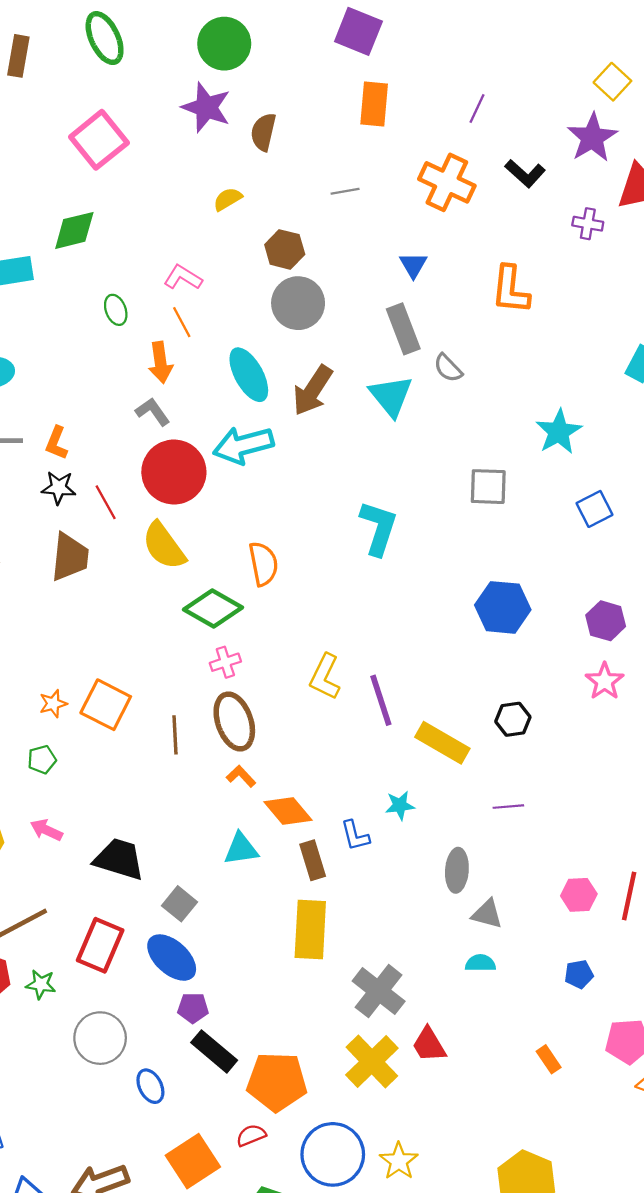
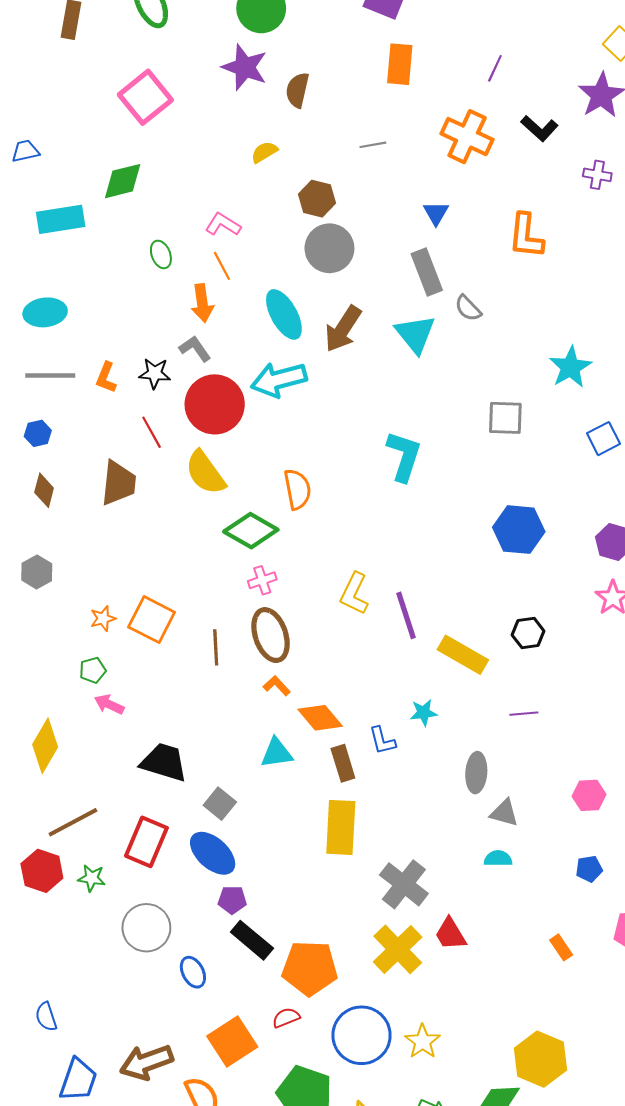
black star: (59, 488) -> (155, 373), moved
pink arrow: (46, 830) -> (109, 704), moved

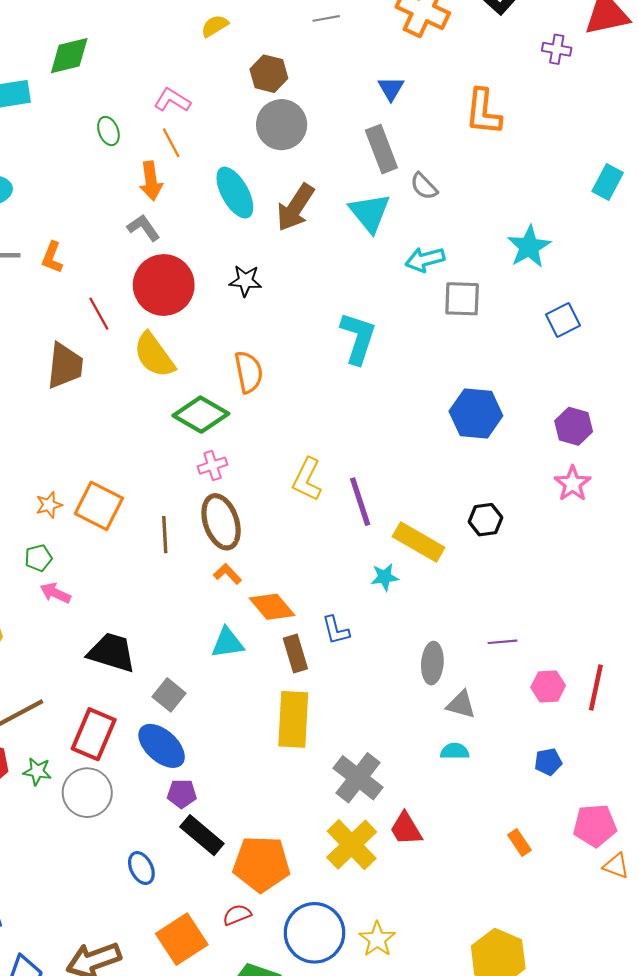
black star: (155, 373) -> (245, 281), moved
cyan arrow: (279, 380) -> (425, 260), moved, size x0.7
cyan star: (424, 713) -> (385, 577), moved
purple line: (524, 714) -> (502, 642), moved
gray circle: (146, 928) -> (87, 793), moved

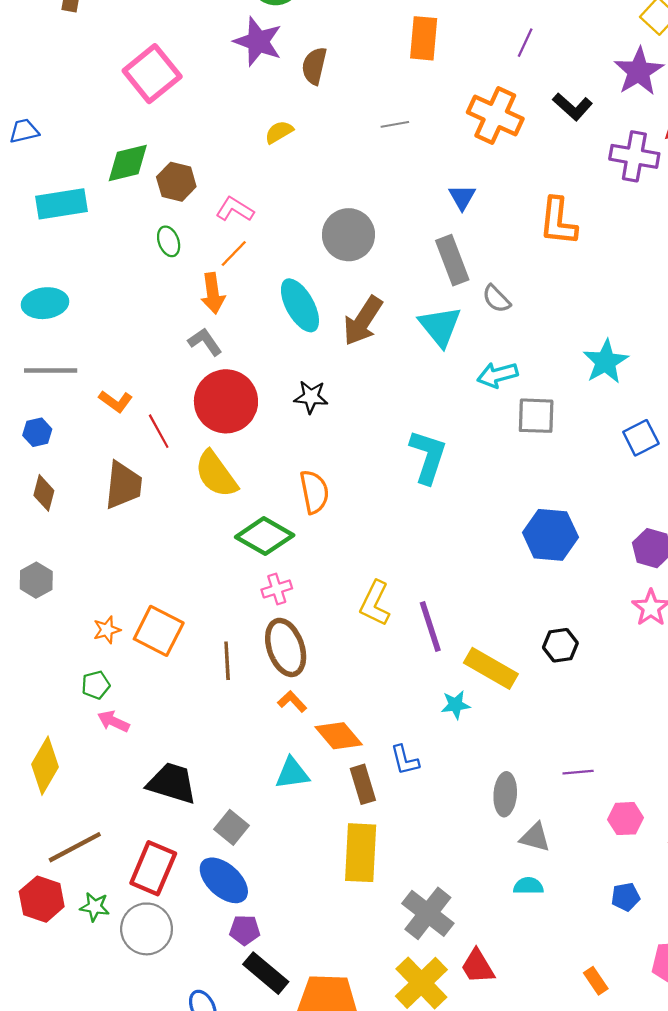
purple cross: (557, 49) -> (634, 156), size x1.6
brown hexagon: (269, 74) -> (176, 182), moved
orange line: (171, 143) -> (234, 253), turned 72
orange L-shape: (52, 257) -> (116, 401), moved, turned -76

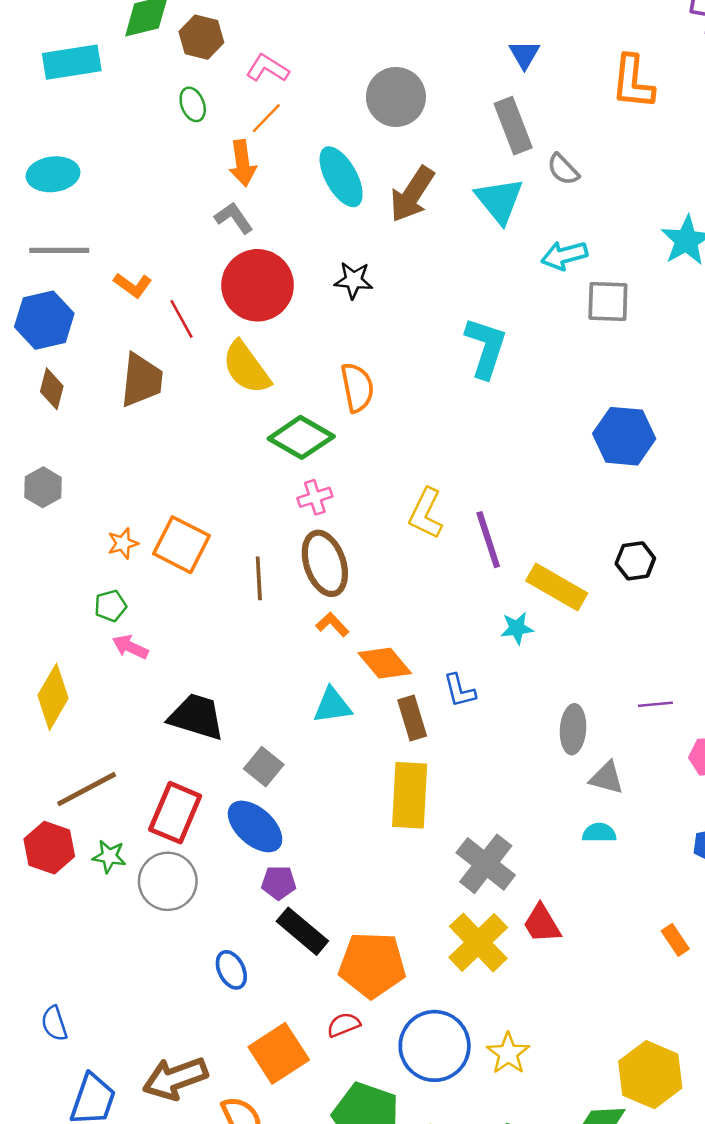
blue hexagon: (37, 432) -> (44, 320), size x1.8

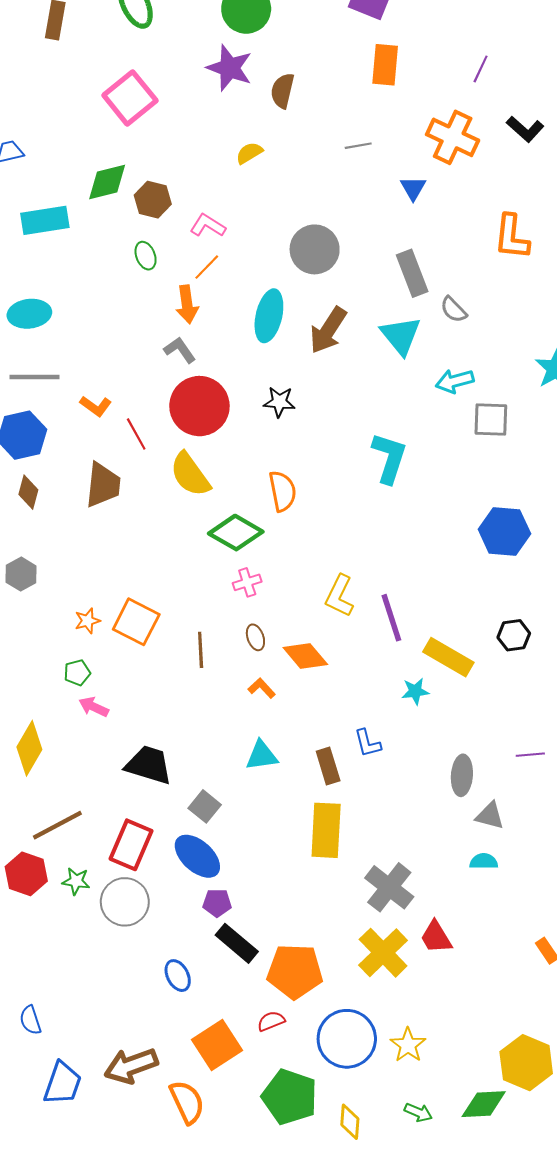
blue triangle: (524, 55) -> (413, 188), moved
cyan ellipse: (341, 177) -> (269, 316), turned 42
brown ellipse: (325, 563) -> (255, 637), size x0.5
orange diamond: (385, 663) -> (305, 656), moved

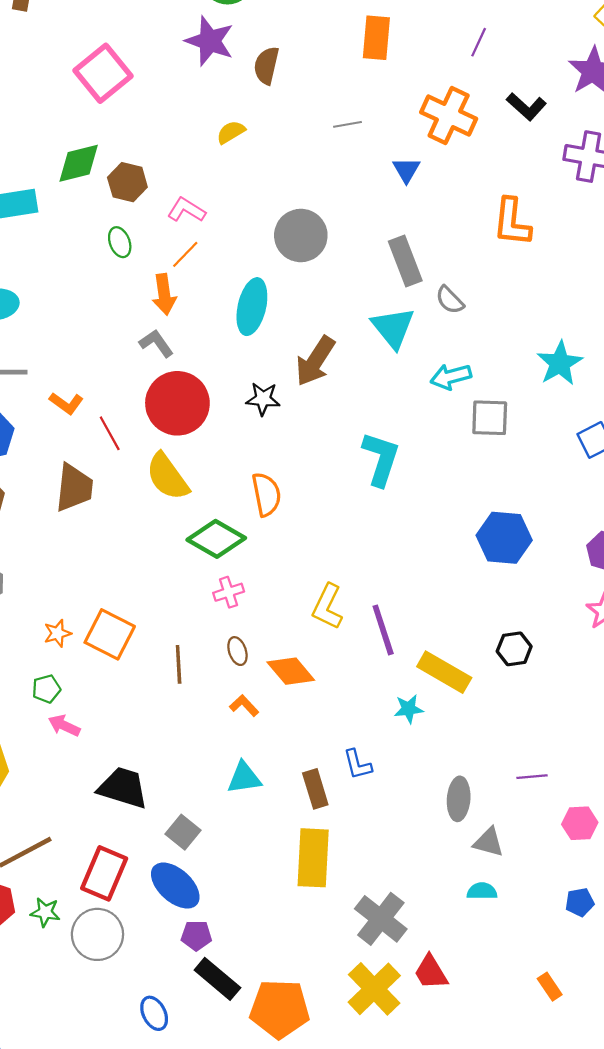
brown arrow: (328, 330) -> (315, 361), moved

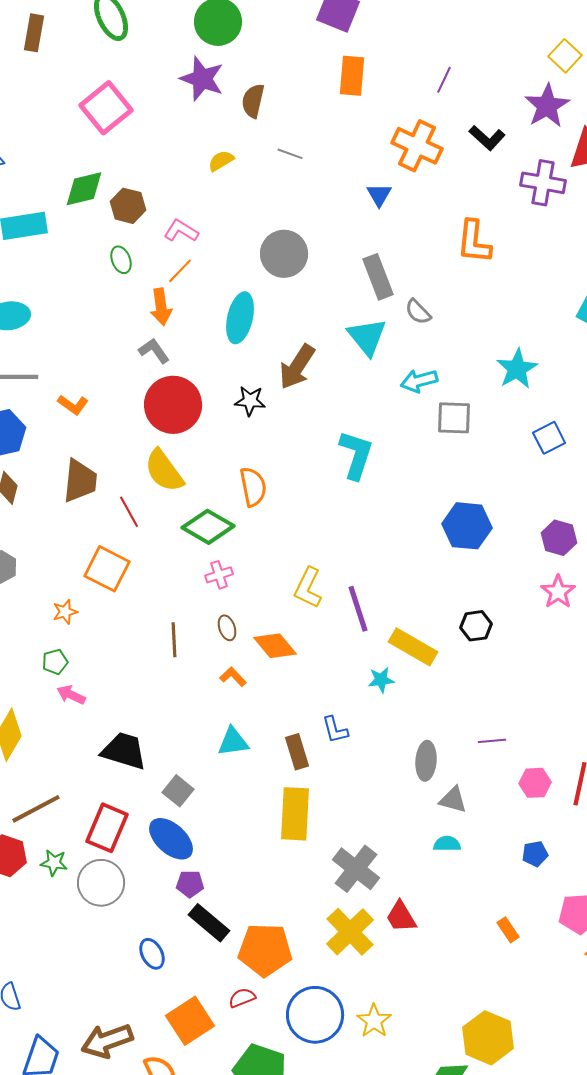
gray line: (347, 124) -> (290, 154), moved, turned 30
red line: (110, 433) -> (129, 512), moved
orange square: (110, 634) -> (107, 569), moved

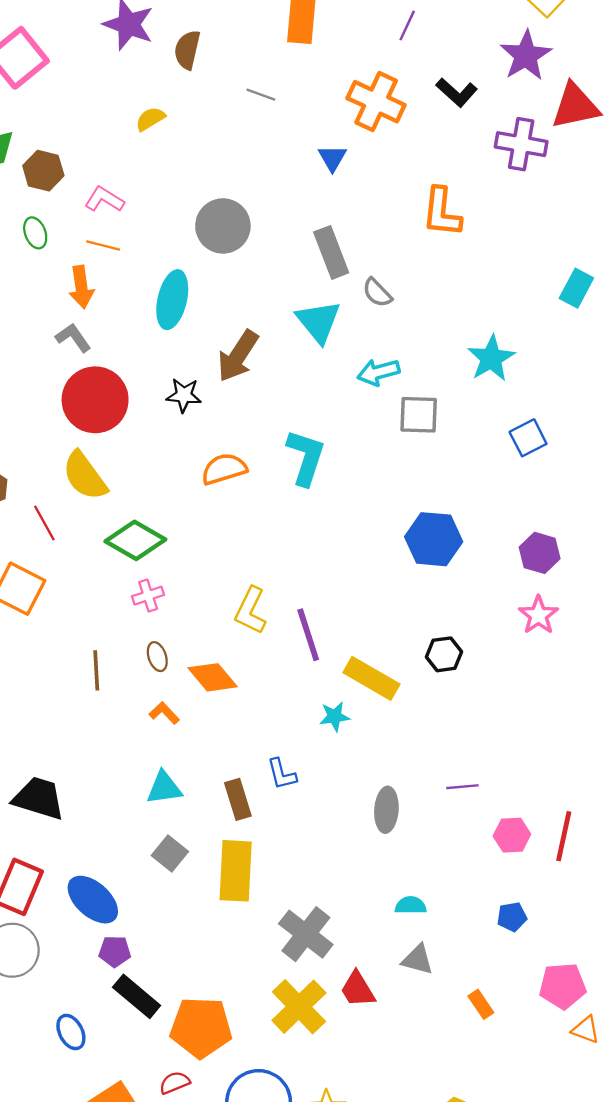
gray line: (290, 154) -> (261, 95), moved
orange line: (180, 271) -> (103, 246), turned 60
orange semicircle: (253, 487) -> (224, 469), moved, turned -96
gray square: (178, 791) -> (170, 854), moved
gray triangle: (453, 800) -> (418, 959), moved

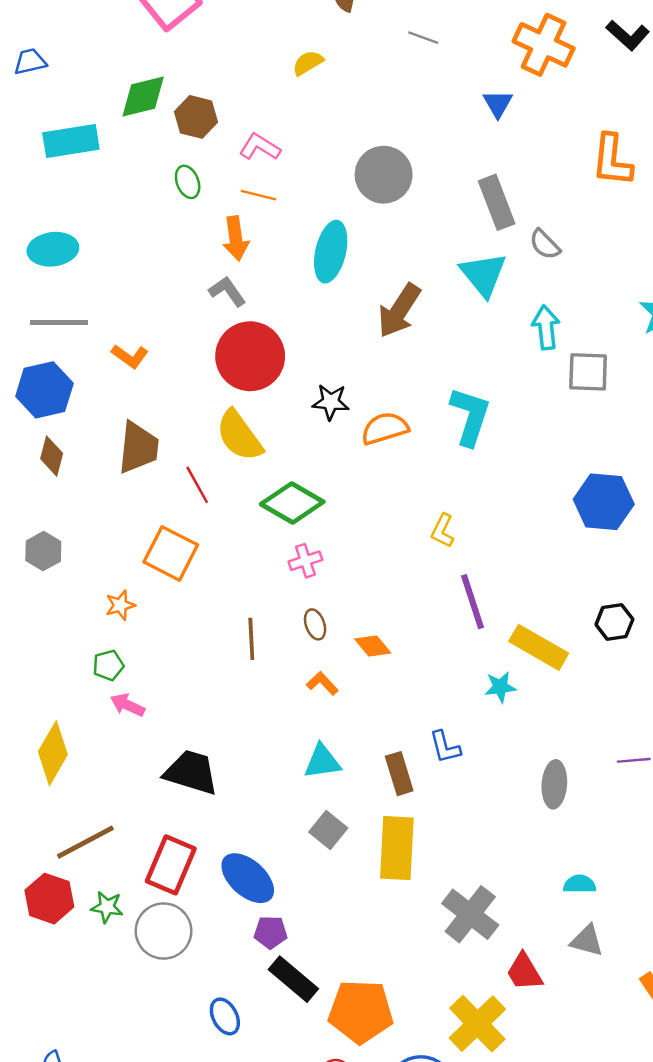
cyan arrow: (378, 372) -> (546, 327), turned 99
black star: (184, 395) -> (331, 402), moved
yellow L-shape: (251, 611) -> (443, 531), moved, size x0.7
orange diamond: (213, 677) -> (373, 646), size x0.7
yellow cross: (299, 1007) -> (477, 1024), moved

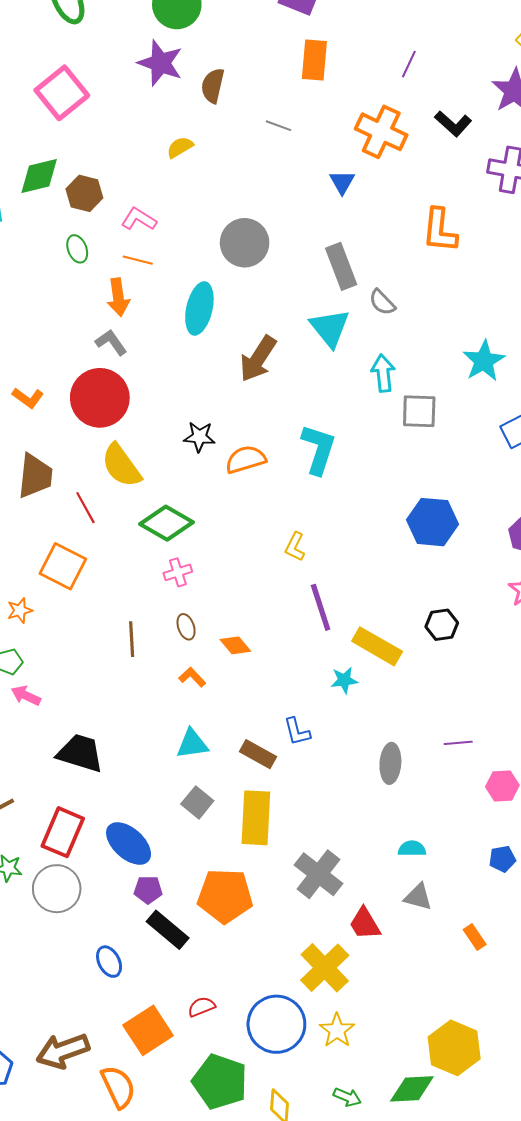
red circle: (250, 356) -> (100, 398), moved
brown rectangle: (399, 774) -> (258, 754), turned -44
orange pentagon: (361, 1012) -> (225, 896), moved

